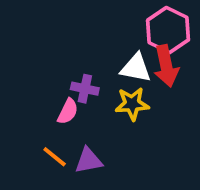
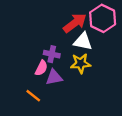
red arrow: (166, 66) -> (75, 23), moved, turned -115
purple triangle: (89, 161) -> (54, 77), moved

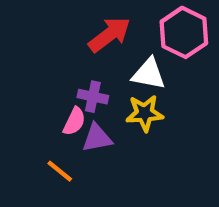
red arrow: (75, 23) -> (109, 35), moved

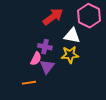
purple triangle: (97, 138) -> (47, 67), turned -42
orange line: (60, 171) -> (29, 83), turned -48

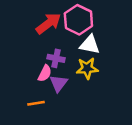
pink hexagon: (89, 16) -> (78, 20), moved
red arrow: (53, 17) -> (49, 23), moved

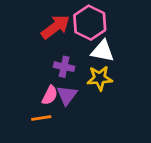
pink semicircle: (45, 73) -> (50, 95), moved

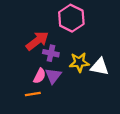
red arrow: (56, 27) -> (37, 41), moved
white triangle: (103, 51) -> (100, 67), moved

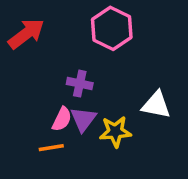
red arrow: (37, 41) -> (26, 34), moved
yellow star: (79, 62) -> (115, 132), moved

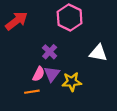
purple cross: (80, 84) -> (50, 52), turned 32
white triangle: (156, 105) -> (98, 53), moved

